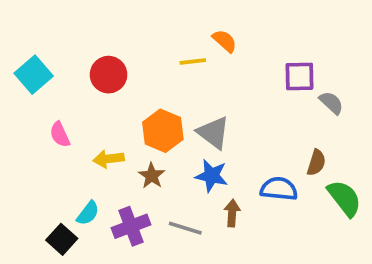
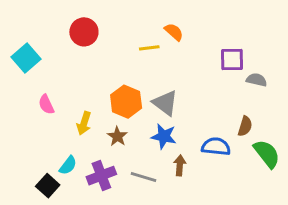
red circle: (109, 75) -> (84, 32), moved
gray semicircle: (331, 103) -> (257, 80), turned -30
yellow arrow: (109, 159) -> (84, 123), turned -65

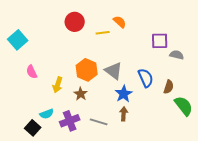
red circle: (84, 32) -> (75, 22), moved
blue star: (164, 136) -> (124, 94), moved, turned 30
blue semicircle: (216, 147) -> (146, 78), moved, turned 60
cyan semicircle: (68, 165) -> (47, 114), turned 32

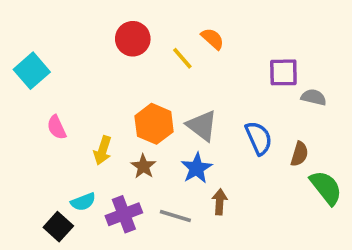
yellow line: (103, 33) -> (182, 58), turned 56
blue star: (124, 94) -> (197, 168), moved

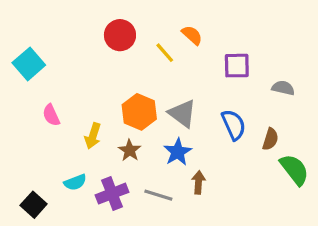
purple square: (283, 72) -> (237, 66), moved
black square: (58, 227) -> (34, 205), moved

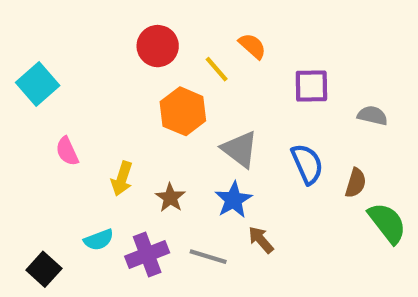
orange hexagon: (139, 112) -> (183, 111), moved
brown arrow: (198, 182) -> (261, 240), turned -45

